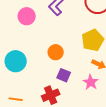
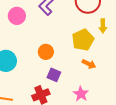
pink star: (91, 82) -> (81, 94), moved

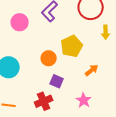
yellow pentagon: (83, 40) -> (72, 46), moved
orange arrow: (89, 64) -> (92, 70), turned -64

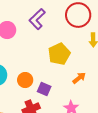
orange circle: (49, 58) -> (25, 80), moved

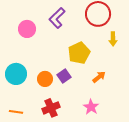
purple square: (44, 89) -> (64, 76), moved, turned 32

